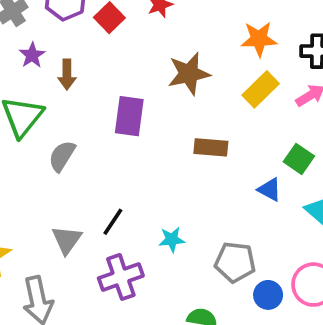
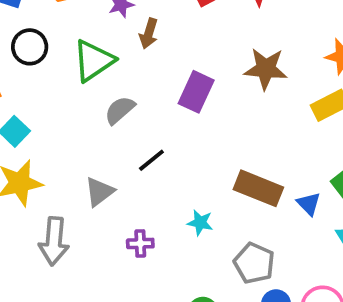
brown rectangle: (211, 147) -> (258, 188), moved, size x1.4
black line: (113, 222) -> (151, 160), moved
purple cross: (121, 277) -> (140, 243), size x0.6

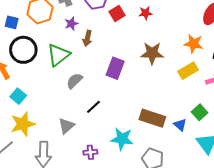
black circle: (30, 47) -> (23, 50), size x1.4
cyan star: (200, 223) -> (122, 139), size x1.6

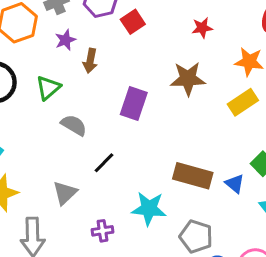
red star: (145, 13) -> (202, 28), moved
green triangle: (58, 55) -> (48, 88), size x0.7
gray semicircle: (74, 81) -> (74, 125), turned 78

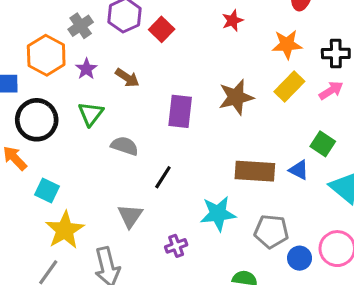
purple star: (65, 40) -> (86, 69), moved
brown arrow: (90, 61) -> (127, 78), turned -55
brown star: (188, 79) -> (236, 97), moved

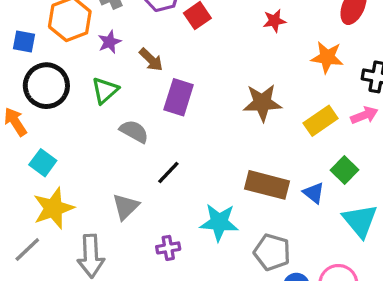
yellow rectangle: (289, 87) -> (321, 121), moved
purple rectangle: (180, 111) -> (179, 97), moved

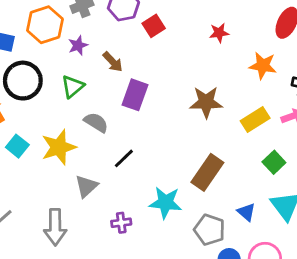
brown rectangle: (267, 185) -> (207, 172), turned -72
blue triangle: (314, 193) -> (246, 212), moved
yellow star: (53, 208) -> (59, 147), moved

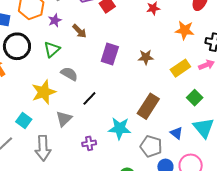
purple rectangle: (135, 95) -> (110, 54), moved
brown star: (206, 102) -> (146, 57), size x0.7
cyan square: (17, 146) -> (24, 120), moved

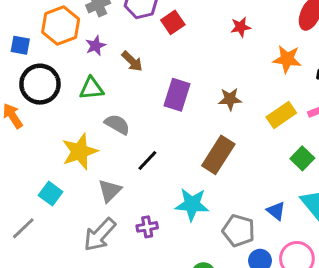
green triangle: (52, 49) -> (92, 88), turned 36
brown rectangle: (148, 106) -> (218, 155), moved
gray arrow: (43, 148) -> (100, 235), moved, turned 45

